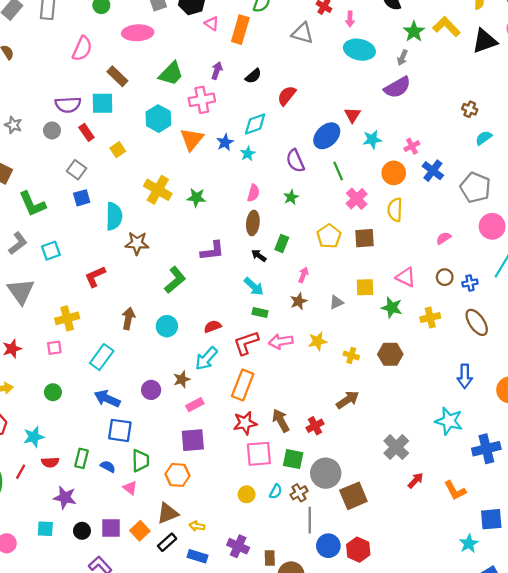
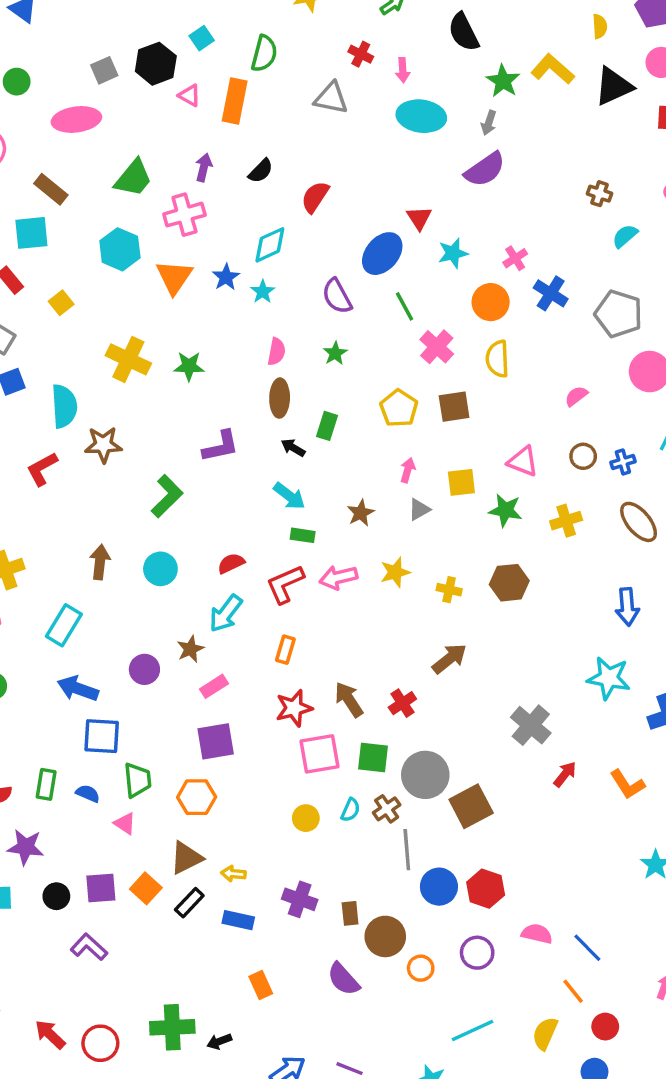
pink arrow: (303, 275) -> (408, 470), moved
red L-shape: (95, 277) -> (42, 469), moved
orange rectangle: (243, 385) -> (285, 650), size x0.6

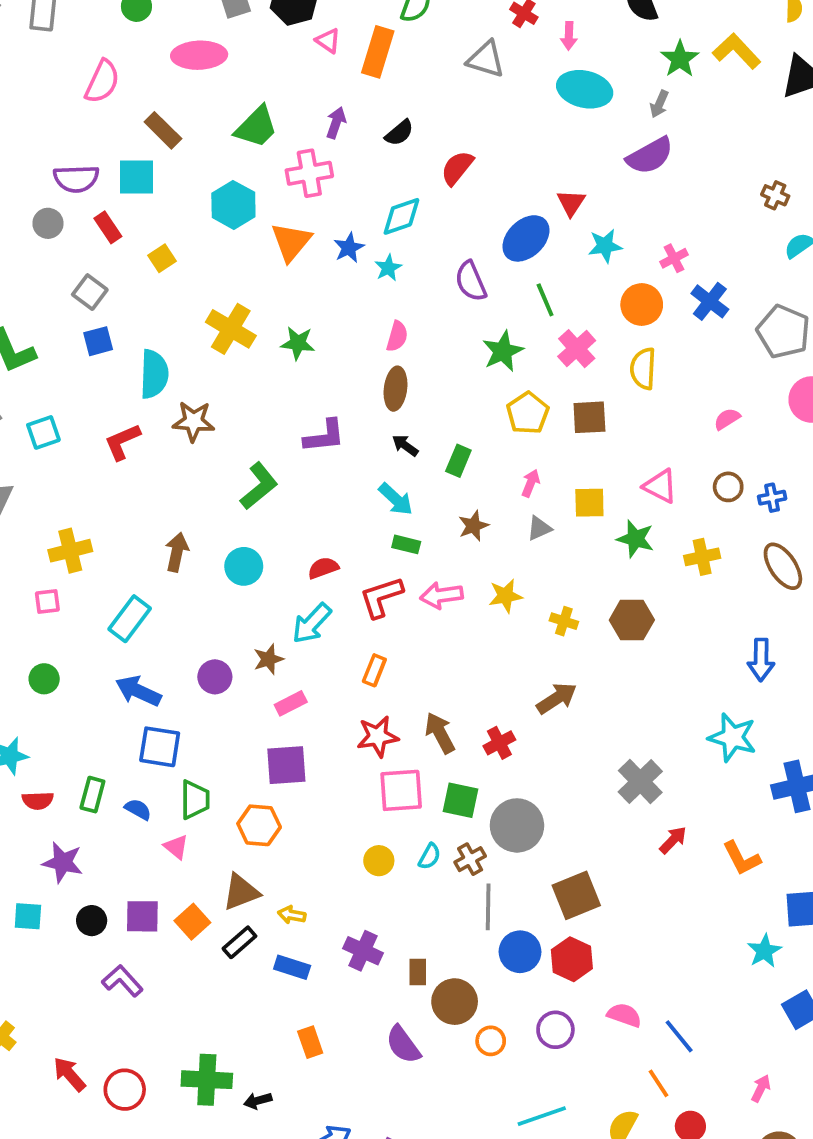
green star: (335, 353) -> (503, 351), moved, size x1.5
green rectangle: (327, 426) -> (458, 461), moved
brown square: (471, 806) -> (576, 895), moved

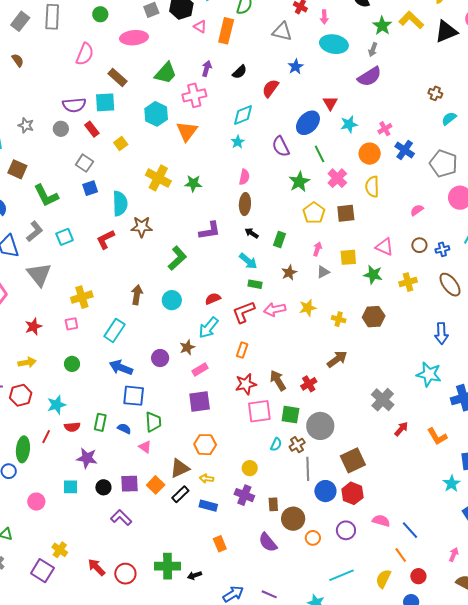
blue star: (349, 248) -> (296, 67), moved
orange hexagon: (259, 825) -> (205, 445), moved
yellow circle: (379, 861) -> (250, 468), moved

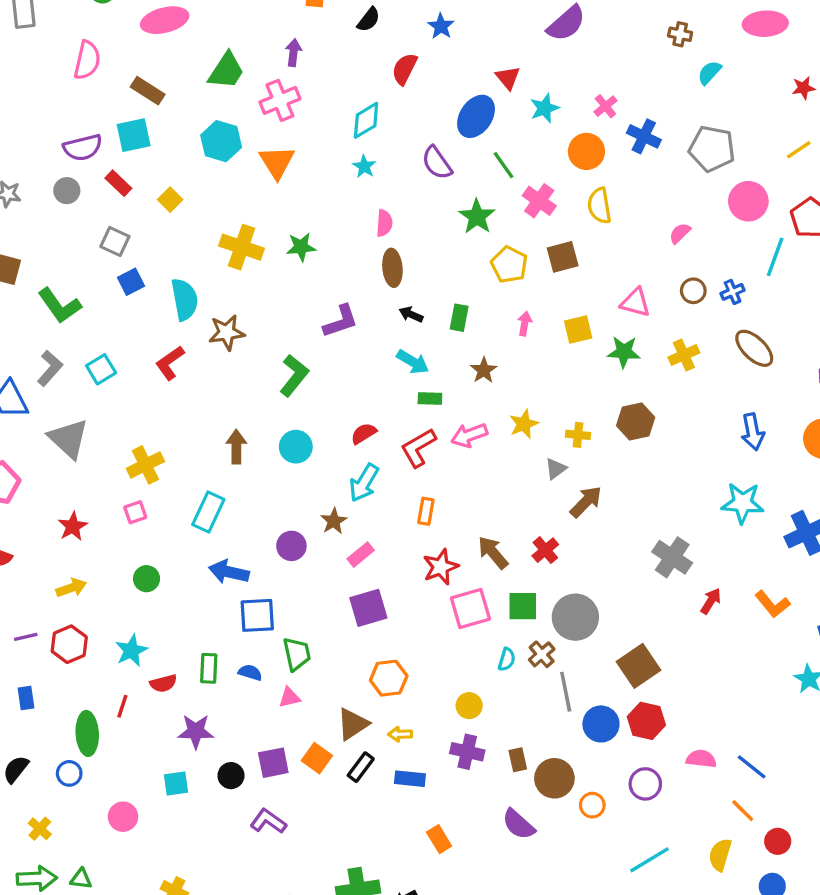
black semicircle: (240, 72) -> (369, 20), moved
gray triangle: (323, 272) -> (556, 469), moved
pink triangle: (145, 447) -> (289, 697), turned -40

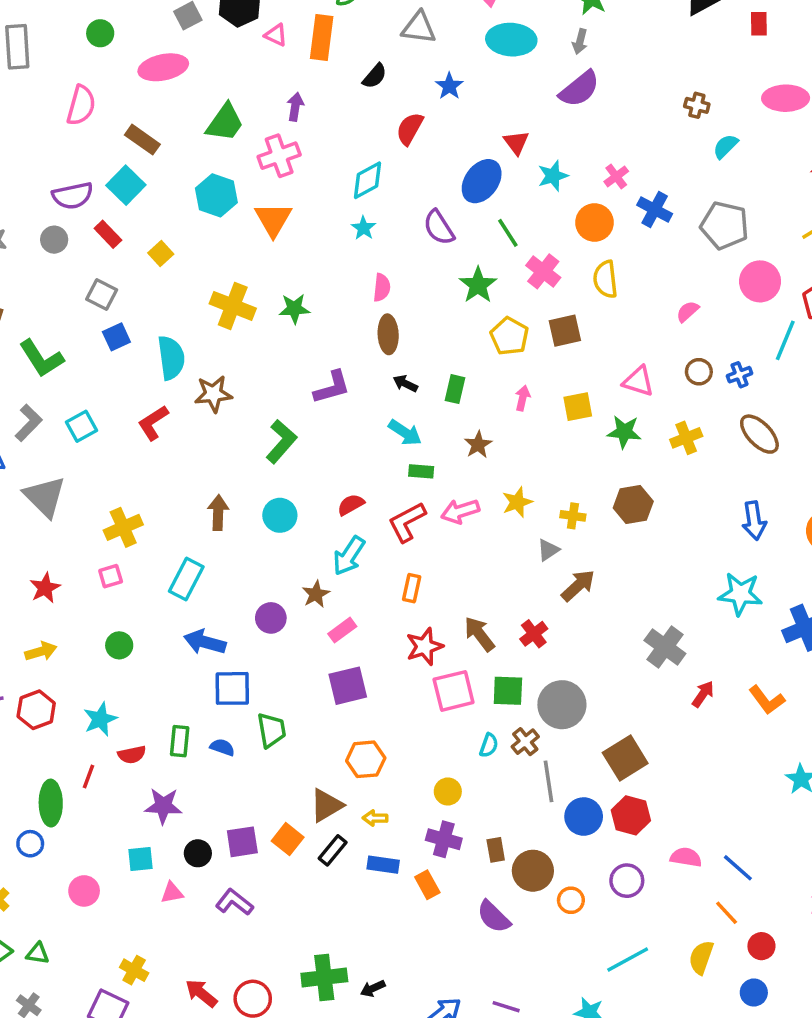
cyan square: (134, 135) -> (126, 185), turned -36
pink triangle: (289, 697) -> (172, 893), moved
orange rectangle: (439, 839) -> (427, 885), moved

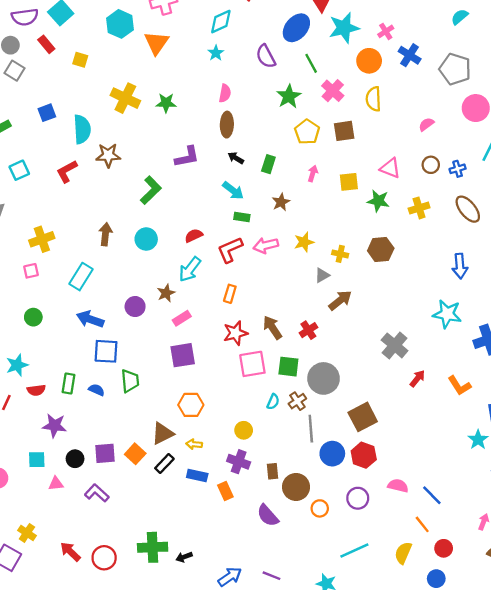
cyan star: (553, 176) -> (344, 28), size x1.5
yellow square: (161, 254) -> (80, 60), turned -35
gray square: (102, 294) -> (15, 71), moved

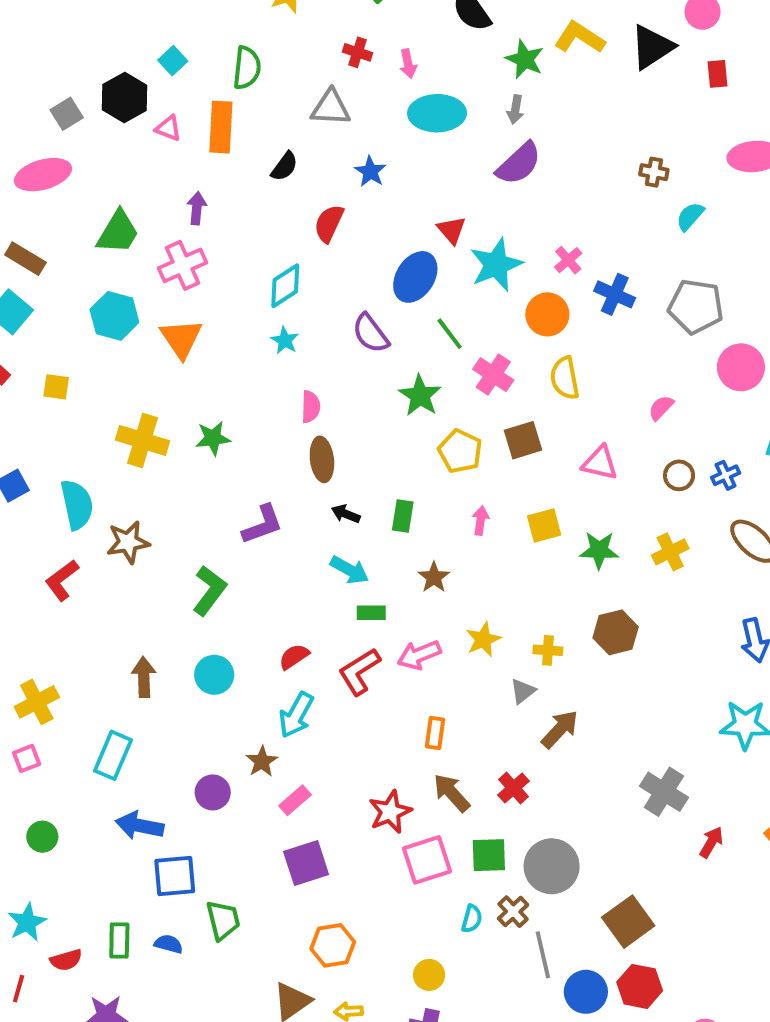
pink triangle: (390, 168) -> (600, 463), moved
orange rectangle: (230, 294) -> (435, 733), moved

